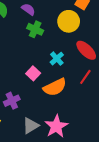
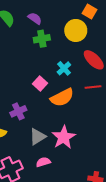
green cross: (35, 29) -> (42, 39), turned -35
red line: (85, 77) -> (93, 87), turned 49

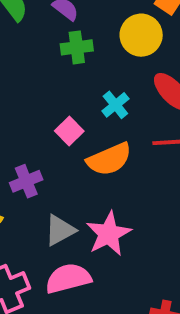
pink semicircle: (43, 162) -> (68, 278), size x1.6

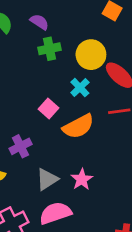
yellow circle: (141, 35) -> (91, 55), moved
pink star: (109, 234) -> (82, 179), size x0.7

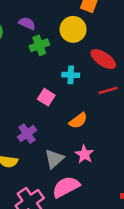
yellow circle: (91, 55) -> (73, 29), moved
cyan cross: (80, 88) -> (71, 75), turned -35
orange semicircle: (78, 126) -> (78, 121), moved, size x0.7

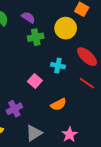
red line: (108, 90) -> (87, 83), turned 42
pink star: (84, 154) -> (70, 135), moved

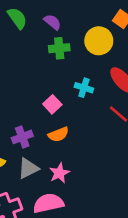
orange semicircle: (58, 104) -> (58, 134), moved
gray triangle: (34, 133) -> (28, 168), moved
pink star: (70, 135) -> (59, 173), moved

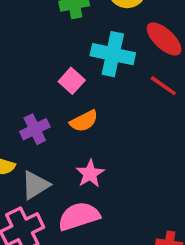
cyan cross: (84, 88) -> (113, 54), size x1.6
gray triangle: (28, 168) -> (35, 185), moved

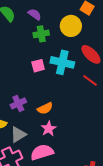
pink square: (72, 81) -> (38, 66), moved, turned 32
orange semicircle: (84, 121) -> (45, 108), moved

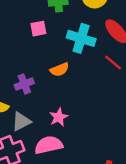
pink square: (38, 66) -> (38, 29), moved
orange semicircle: (45, 108) -> (59, 69), moved

